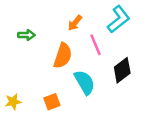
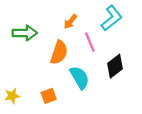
green arrow: (26, 35) -> (25, 33), size x1.5

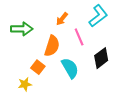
yellow star: (12, 96) -> (25, 84), moved
orange square: (49, 96) -> (38, 67), moved, turned -32

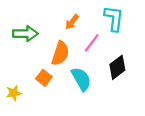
cyan L-shape: (98, 16) -> (114, 18), turned -45
pink line: (79, 37) -> (92, 43), turned 60
yellow star: (25, 84) -> (14, 93), moved

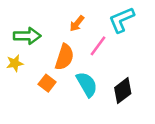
cyan L-shape: (114, 18) -> (122, 20), turned -120
black diamond: (117, 67) -> (123, 91), moved
yellow star: (14, 93) -> (15, 63), moved

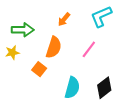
pink line: (98, 46) -> (89, 49), moved
cyan semicircle: (87, 84) -> (72, 88), moved, turned 45
black diamond: (123, 91) -> (104, 88), moved

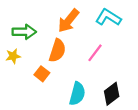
cyan L-shape: (101, 16) -> (108, 17), turned 55
orange arrow: (64, 19) -> (68, 21), size x1.6

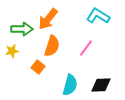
orange arrow: (68, 21) -> (48, 19), moved
black diamond: (112, 94) -> (101, 85), turned 35

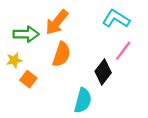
pink line: (86, 48) -> (123, 51), moved
orange square: (38, 67) -> (28, 79), moved
black diamond: (101, 85) -> (103, 72), moved, turned -50

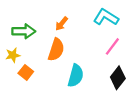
orange arrow: (57, 22) -> (62, 24), moved, size x0.6
black diamond: (103, 72) -> (118, 78), moved
cyan semicircle: (83, 100) -> (76, 76), moved

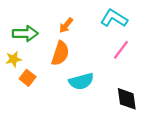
cyan semicircle: (76, 76) -> (81, 81), turned 60
black diamond: (118, 78) -> (127, 99), moved, turned -45

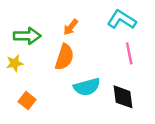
pink line: (121, 50) -> (129, 53), turned -48
orange square: (28, 78) -> (27, 101), moved
black diamond: (127, 99) -> (123, 97), moved

